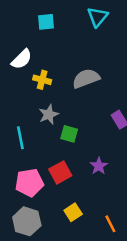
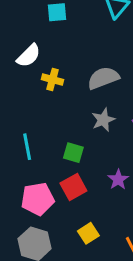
gray star: (49, 115) -> (103, 120), moved
green square: (69, 134) -> (73, 153), moved

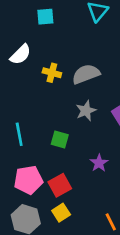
yellow cross: (52, 80) -> (52, 73), moved
red square: (73, 187) -> (60, 185), moved
yellow square: (88, 233) -> (61, 213), moved

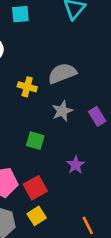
yellow cross: (52, 73) -> (27, 87), moved

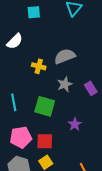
green square: (35, 141) -> (45, 106), size x1.5
red square: (35, 188) -> (45, 141), turned 30

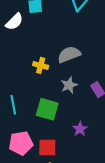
white semicircle: (15, 41) -> (14, 22), moved

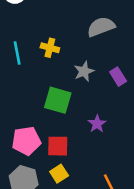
gray semicircle: (69, 55) -> (101, 27), moved
cyan line: (13, 105) -> (17, 53), moved

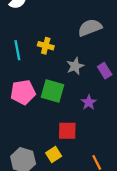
purple star: (97, 124) -> (89, 102), moved
pink pentagon: (26, 141) -> (23, 92), moved
red square: (58, 146) -> (67, 131), moved

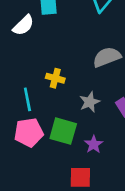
cyan line: (17, 50) -> (27, 99), moved
purple star: (89, 102) -> (94, 144), moved

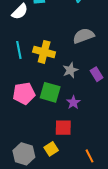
yellow cross: (55, 78) -> (44, 52), size x1.5
cyan line: (27, 99) -> (19, 50), moved

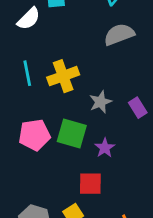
gray semicircle: (83, 36) -> (119, 34), moved
yellow cross: (44, 52) -> (63, 76), turned -35

